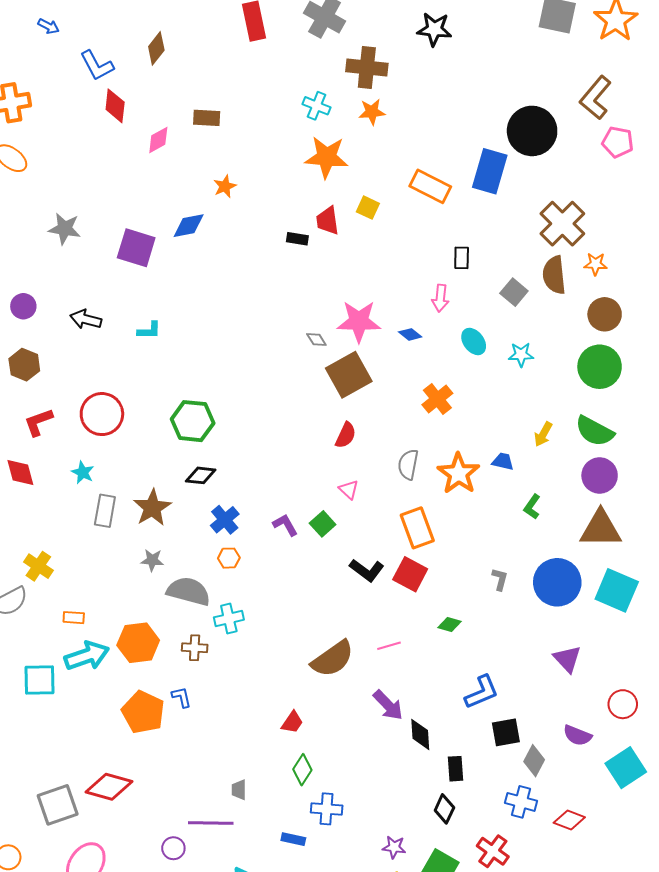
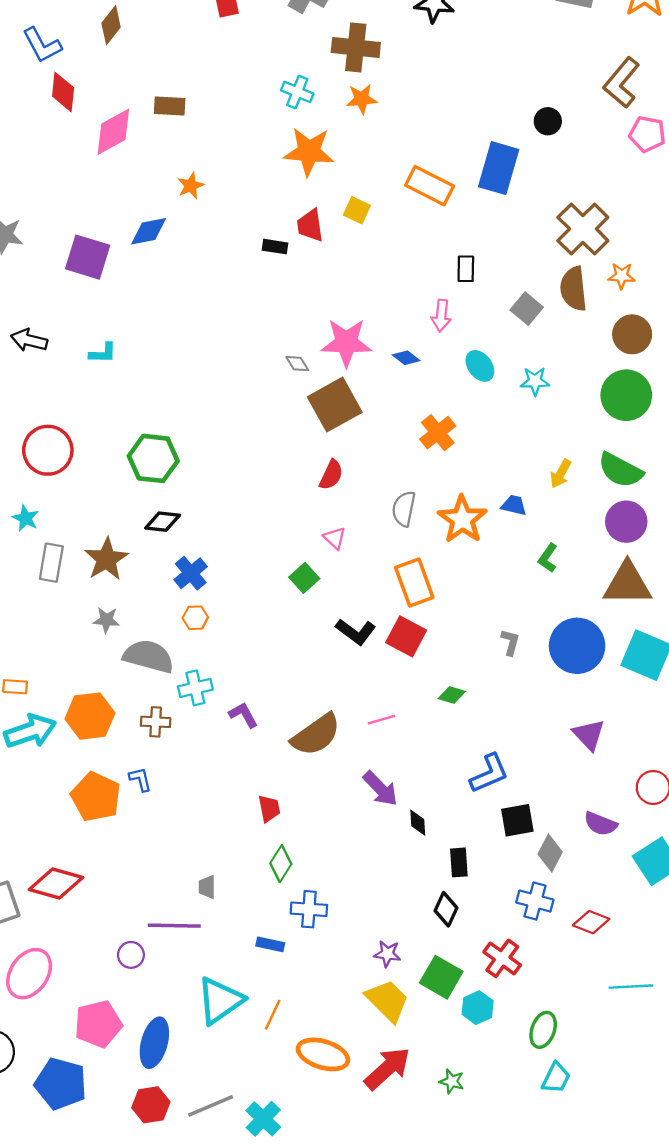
black circle: (532, 131) -> (548, 121), size x0.5
pink diamond: (158, 140) -> (113, 132), size x1.5
purple L-shape: (285, 525) -> (243, 715), moved
red trapezoid: (292, 722) -> (269, 809), turned -45
black diamond: (420, 734) -> (418, 823), size x0.7

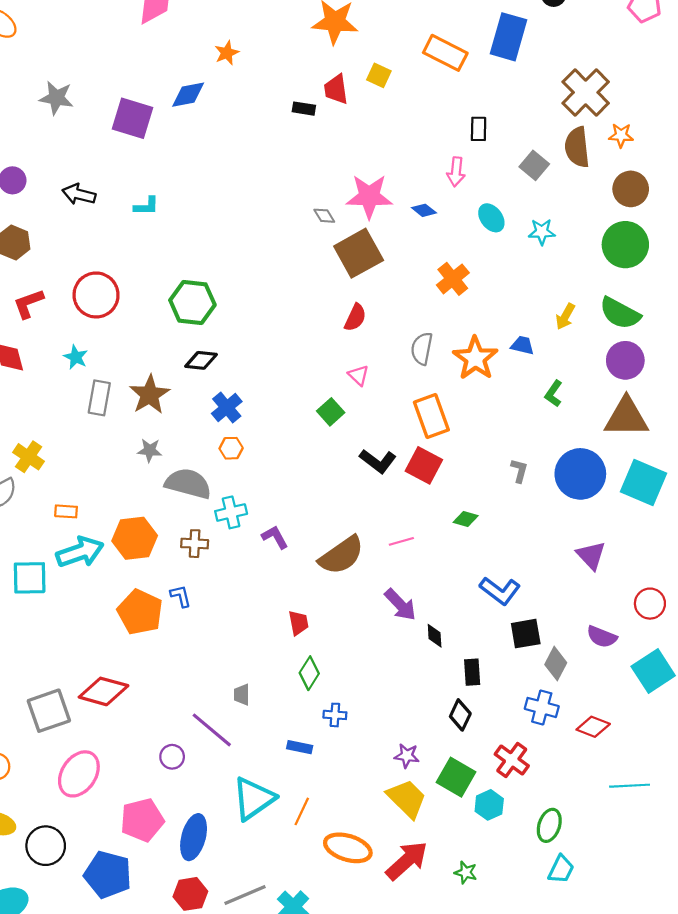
blue L-shape: (489, 773) -> (500, 591), turned 60
blue cross: (309, 909) -> (335, 715), size x0.7
purple line: (174, 926) -> (212, 730), turned 39

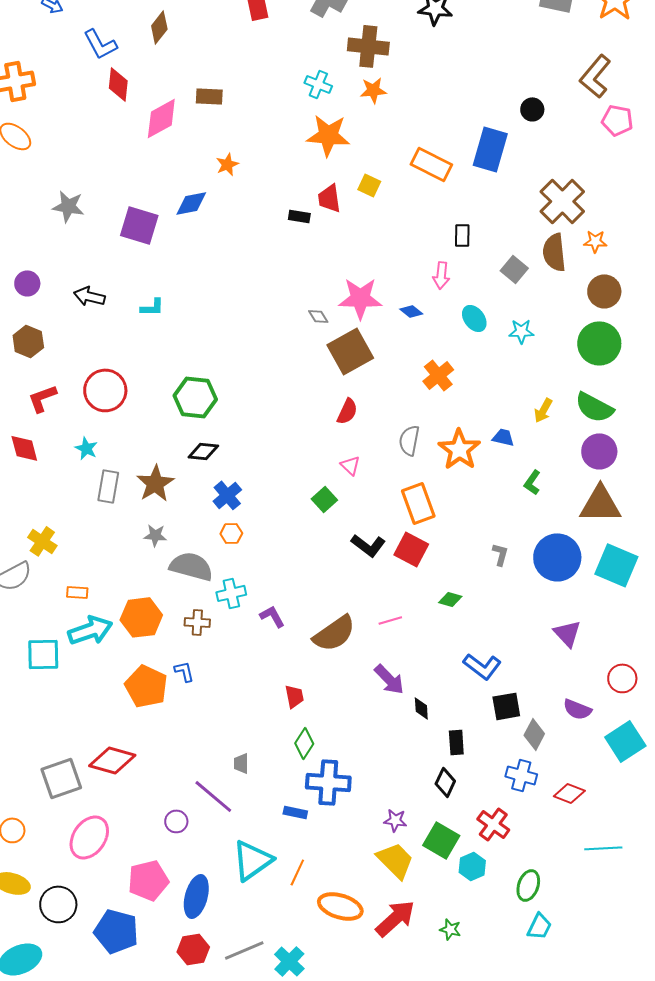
blue cross: (335, 715) -> (328, 782), size x2.0

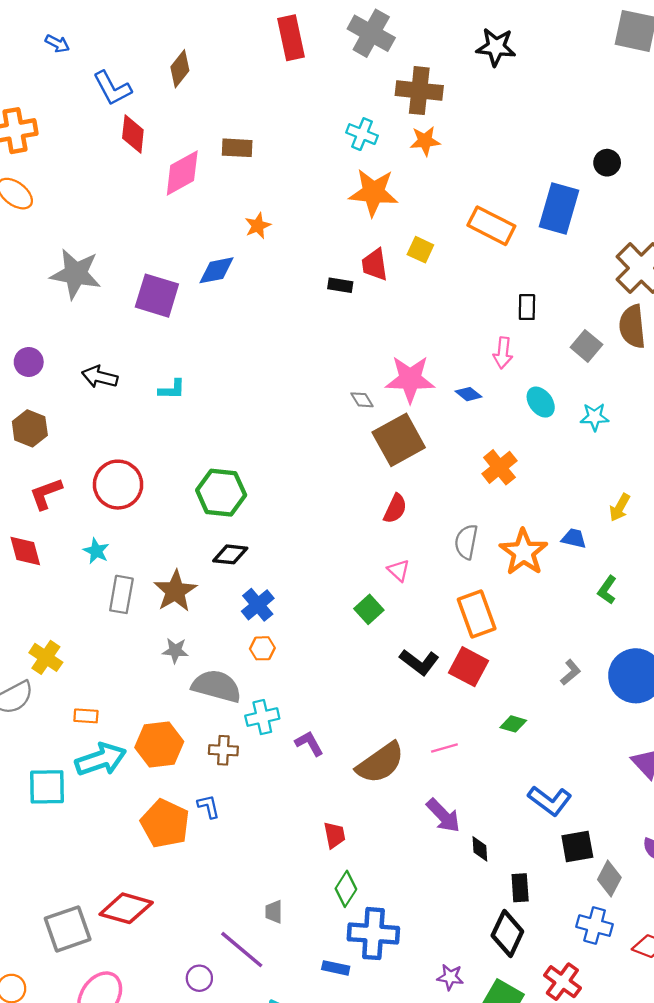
gray star: (68, 206) -> (76, 274), size x1.4
gray L-shape: (500, 554) -> (570, 672), turned 35
black diamond: (445, 782) -> (507, 934), size x1.4

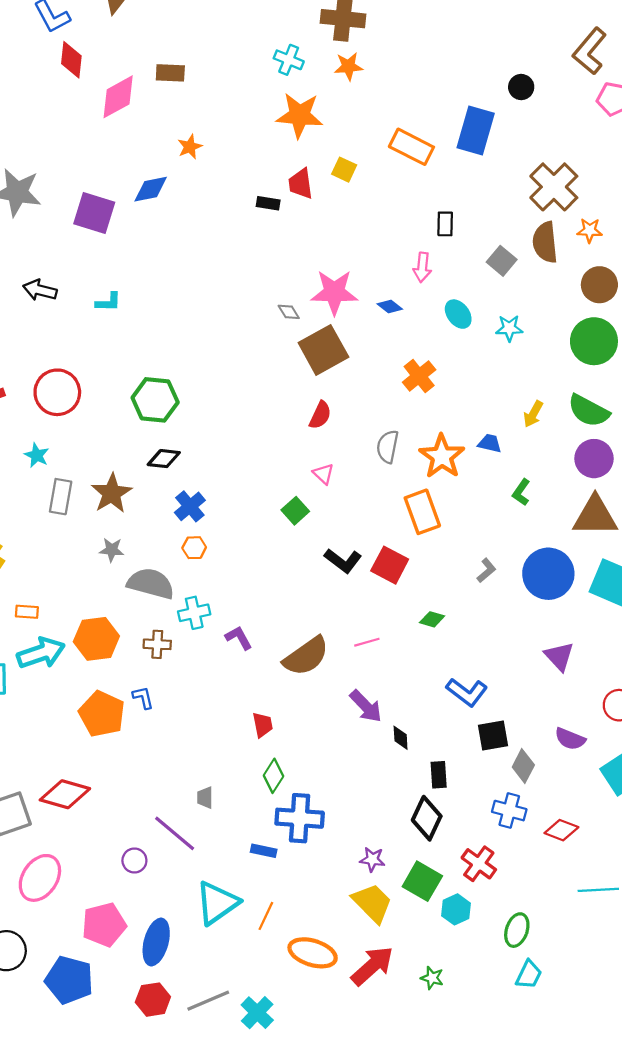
orange rectangle: (477, 614) -> (422, 512), moved

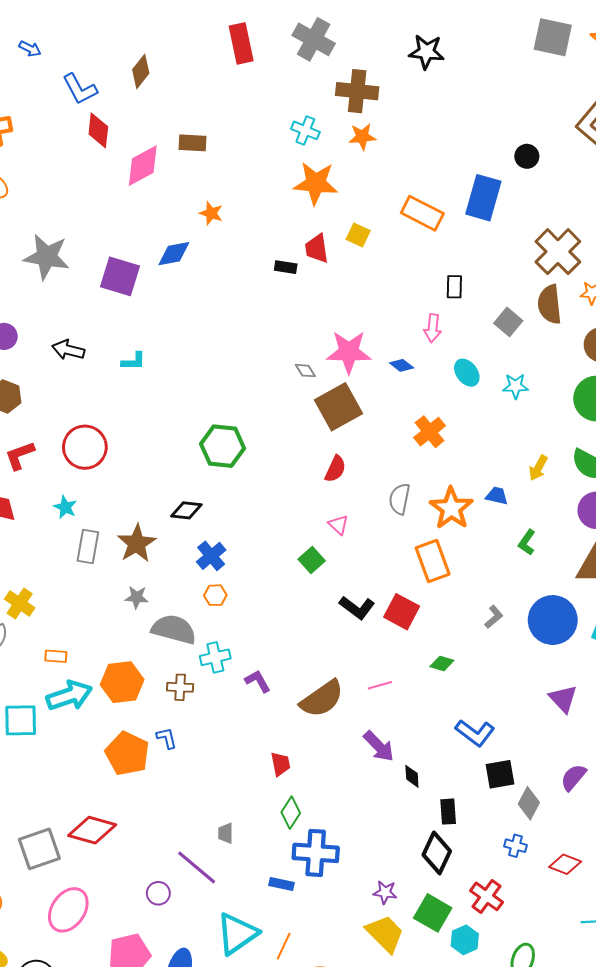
orange star: (190, 147) -> (211, 213), turned -30
green hexagon: (155, 400) -> (223, 446), moved
purple semicircle: (570, 739) -> (573, 777), turned 108
blue cross: (509, 811) -> (515, 846), size x0.7

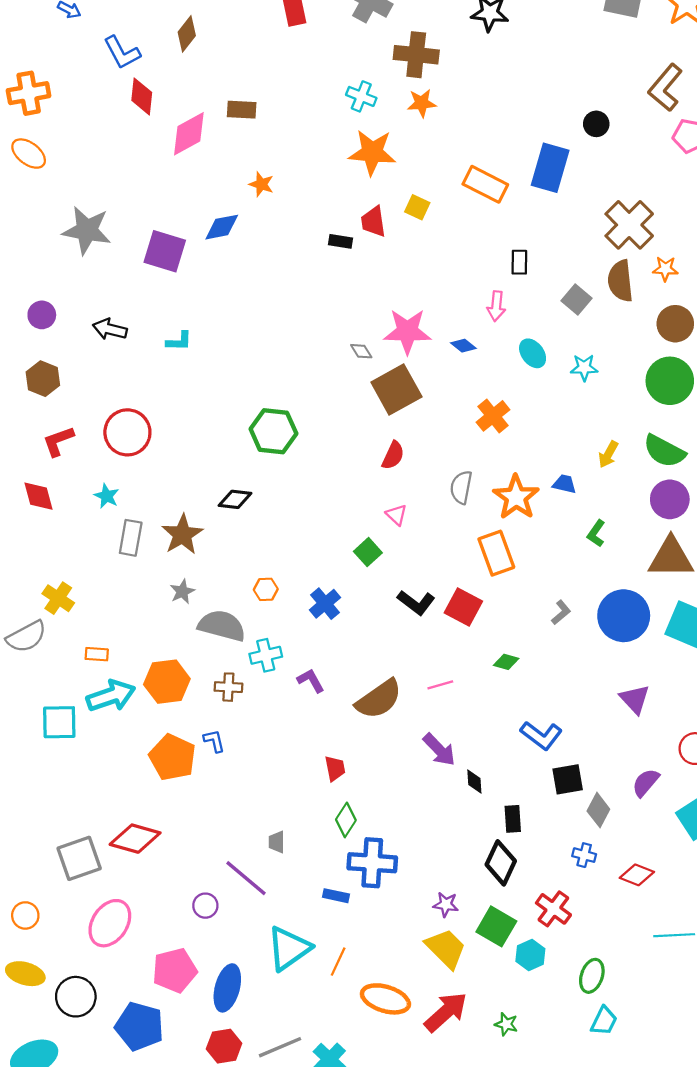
blue cross: (211, 556) -> (325, 604), moved
gray star: (137, 597) -> (182, 592), turned -30

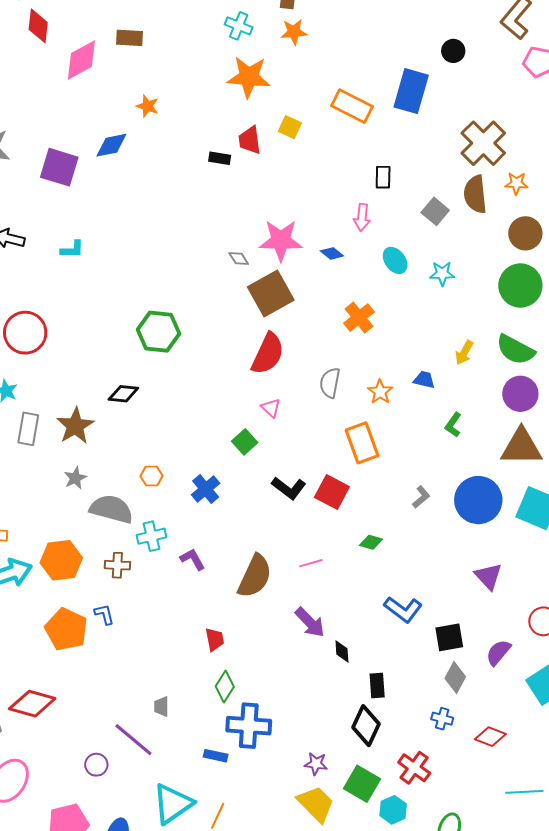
red semicircle: (393, 455) -> (268, 354), size x1.6
orange star: (516, 497) -> (380, 392), size x0.6
brown semicircle: (379, 699) -> (255, 576), turned -30
black square: (568, 779) -> (449, 637), moved

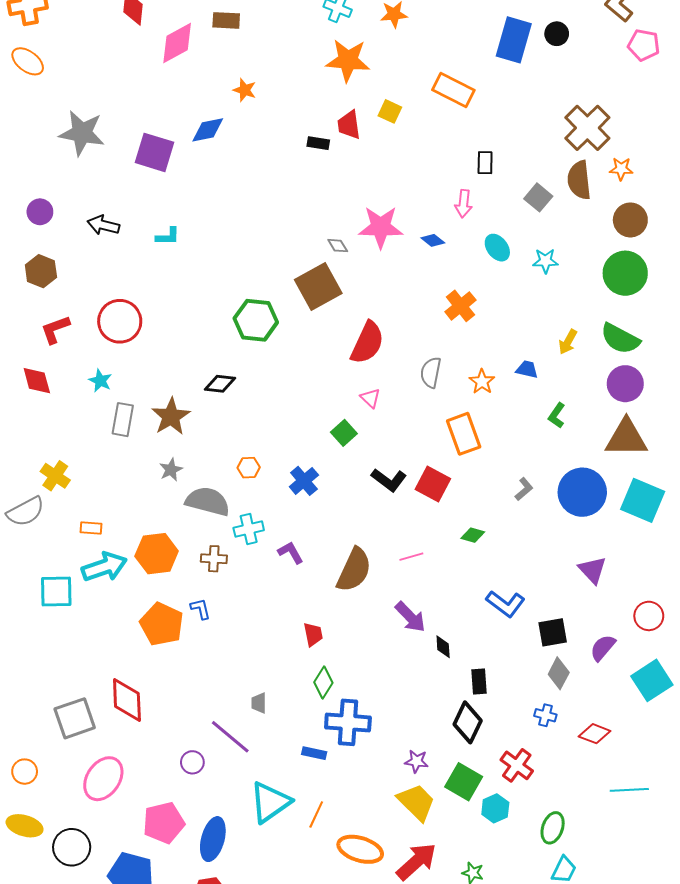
blue rectangle: (411, 91) -> (514, 40), moved
brown square: (271, 294) -> (318, 286), moved
red diamond: (32, 704) -> (127, 700), turned 72

